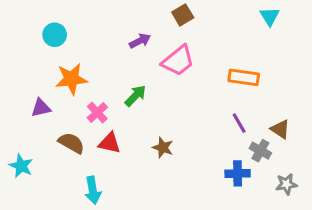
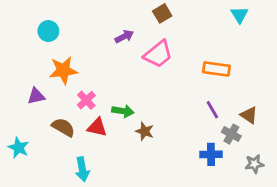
green arrow: (135, 96) -> (123, 111), moved, turned 55

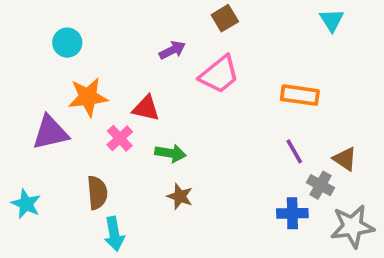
purple triangle: (36, 96) -> (50, 133), size x1.5
brown semicircle: (63, 127) -> (97, 193), moved, turned 55
red triangle: (97, 127) -> (146, 108), moved
brown star: (145, 131) -> (180, 196), moved
gray star: (254, 164) -> (352, 226), size x1.6

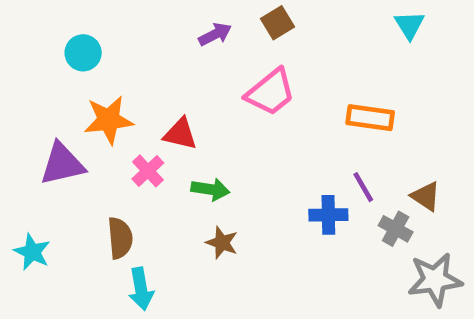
purple arrow: (172, 50) -> (215, 34), moved
blue cross: (292, 213) -> (328, 215), moved

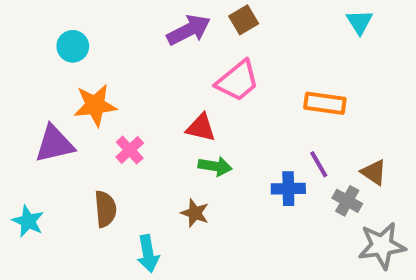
purple arrow: (215, 34) -> (189, 30), size x1.5
red triangle: (180, 134) -> (201, 128), moved
green arrow: (210, 189) -> (215, 166), moved
cyan arrow: (141, 289) -> (148, 254), moved

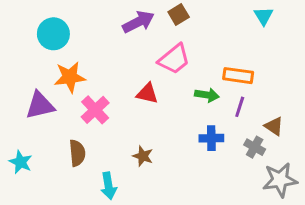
cyan circle: (73, 46) -> (53, 34), size x1.4
pink cross: (130, 150) -> (95, 110), size x1.4
purple line: (319, 164) -> (240, 107), moved, turned 48
green arrow: (215, 166) -> (207, 95), moved

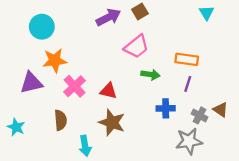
red triangle: (147, 93) -> (108, 91), moved
green arrow: (207, 95) -> (150, 75), moved
brown triangle: (274, 126) -> (221, 110), moved
brown star: (143, 156) -> (112, 122), size x1.6
gray star: (280, 180) -> (189, 141), moved

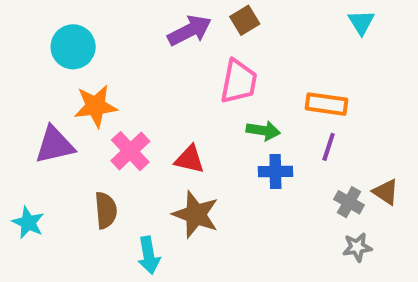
pink trapezoid: (136, 47) -> (239, 82), turned -40
blue cross: (166, 108) -> (275, 171), moved
gray star: (189, 141) -> (357, 247), moved, size x0.6

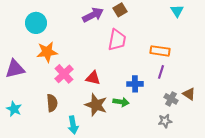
green arrow: (263, 131) -> (121, 102), moved
purple triangle: (55, 145) -> (15, 69), moved
gray star: (357, 247) -> (165, 121), moved

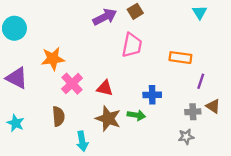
cyan circle: (36, 23) -> (14, 28), moved
purple triangle: (15, 69) -> (17, 78), turned 40
purple line: (161, 72) -> (201, 81), moved
gray cross: (171, 99) -> (193, 112), turned -32

